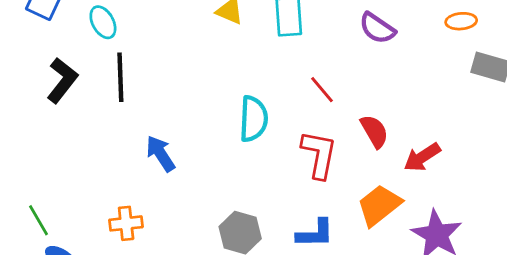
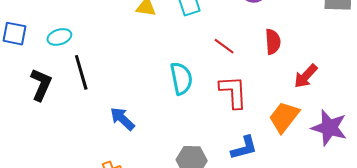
cyan ellipse: (103, 22) -> (59, 37), turned -65
red semicircle: (374, 131) -> (273, 42), moved, turned 40

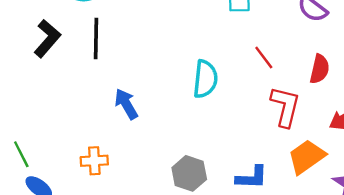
red L-shape: (233, 92) -> (285, 107), moved

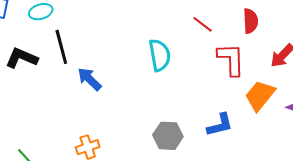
black L-shape: (47, 38) -> (22, 58), turned -92
blue arrow: (126, 104) -> (89, 79), moved

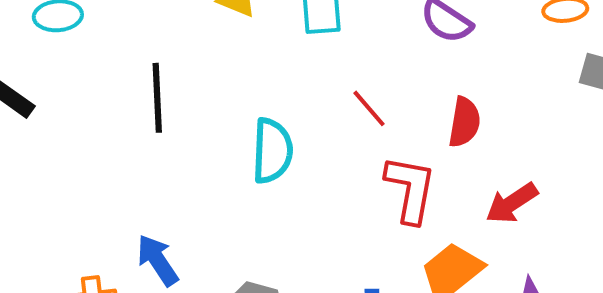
black line: (61, 47) -> (157, 98), moved
blue arrow: (89, 79) -> (158, 260), moved

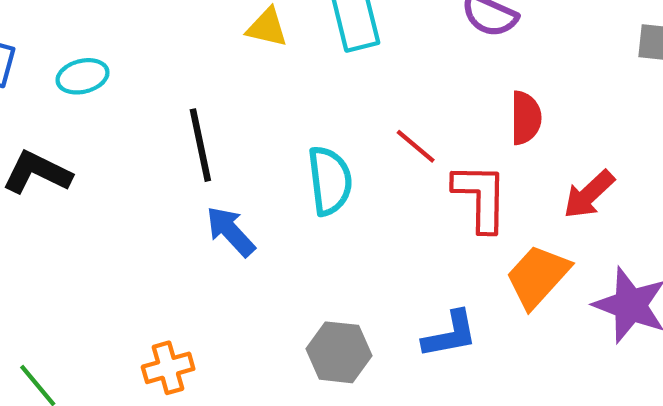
red line: (369, 108) -> (416, 146), moved
blue arrow: (158, 260) -> (231, 231), moved

